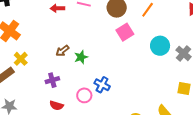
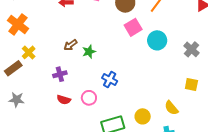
cyan circle: (160, 46) -> (157, 40), moved
pink circle: (84, 95) -> (89, 98), moved

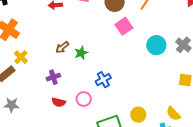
cyan circle: (157, 40) -> (156, 45), moved
blue cross: (110, 79) -> (103, 80), turned 35
yellow semicircle: (171, 108) -> (173, 114), moved

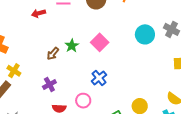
pink square: (124, 26) -> (100, 42), moved
green star: (81, 53) -> (72, 46), moved

